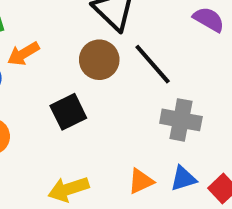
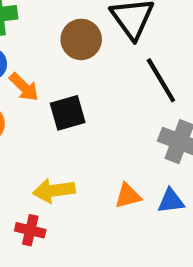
orange arrow: (23, 54) -> (24, 87), moved, turned -116
brown circle: (99, 60) -> (81, 39), moved

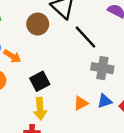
black square: (68, 113) -> (40, 81), moved
yellow arrow: (54, 191) -> (40, 109), turned -75

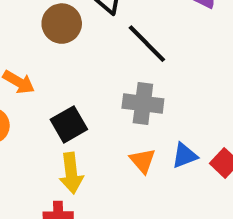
gray cross: (102, 68) -> (143, 104), moved
orange triangle: (81, 103) -> (143, 161), turned -42

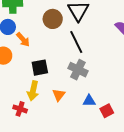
black line: (147, 44) -> (76, 42), moved
orange triangle: (143, 161) -> (59, 95), moved

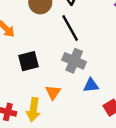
yellow arrow: (33, 91) -> (33, 110), moved
blue triangle: (89, 101) -> (91, 85), moved

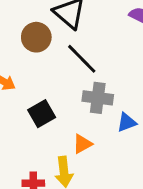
orange triangle: (53, 92) -> (82, 144), turned 42

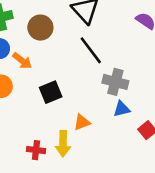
brown circle: (36, 37) -> (40, 28), moved
gray cross: (98, 98) -> (115, 82), moved

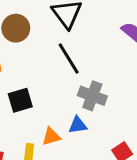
blue triangle: (122, 109) -> (78, 125), moved

